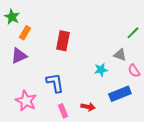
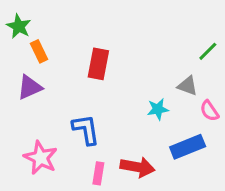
orange rectangle: (25, 33) -> (39, 51), turned -56
red arrow: (88, 107) -> (137, 167), size x1.5
pink rectangle: (63, 111) -> (98, 173), turned 32

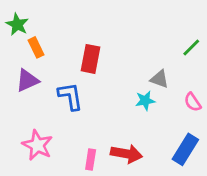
gray triangle: (188, 86) -> (160, 79), moved
blue L-shape: (86, 130) -> (70, 96), moved
blue rectangle: (188, 147) -> (185, 149), moved, turned -36

